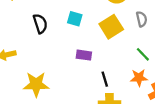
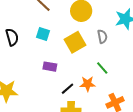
orange star: (139, 78) -> (88, 84), moved
black line: (105, 79) -> (68, 89), turned 64

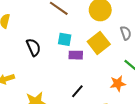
purple rectangle: (50, 67) -> (76, 55), moved
black line: (68, 89) -> (77, 91), moved

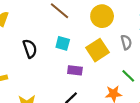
purple rectangle: (76, 55) -> (75, 70), moved

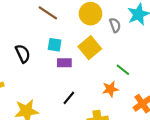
gray semicircle: (126, 42) -> (115, 25), moved
purple rectangle: (75, 70) -> (64, 63), moved

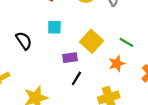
yellow square: (90, 48) -> (91, 41), moved
purple rectangle: (64, 63) -> (70, 58), moved

